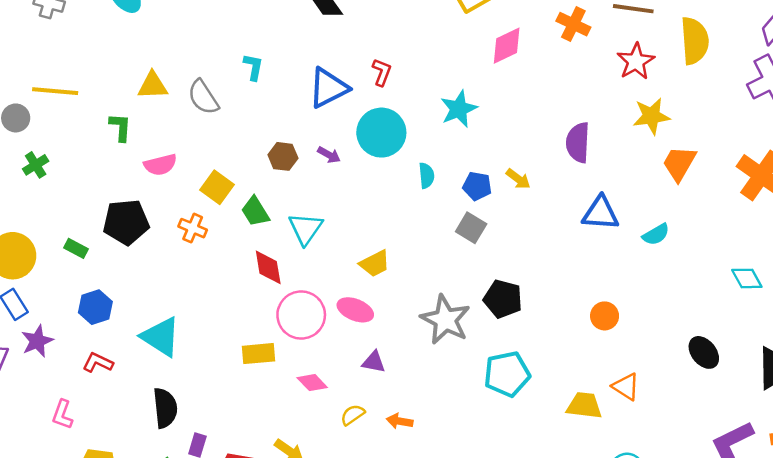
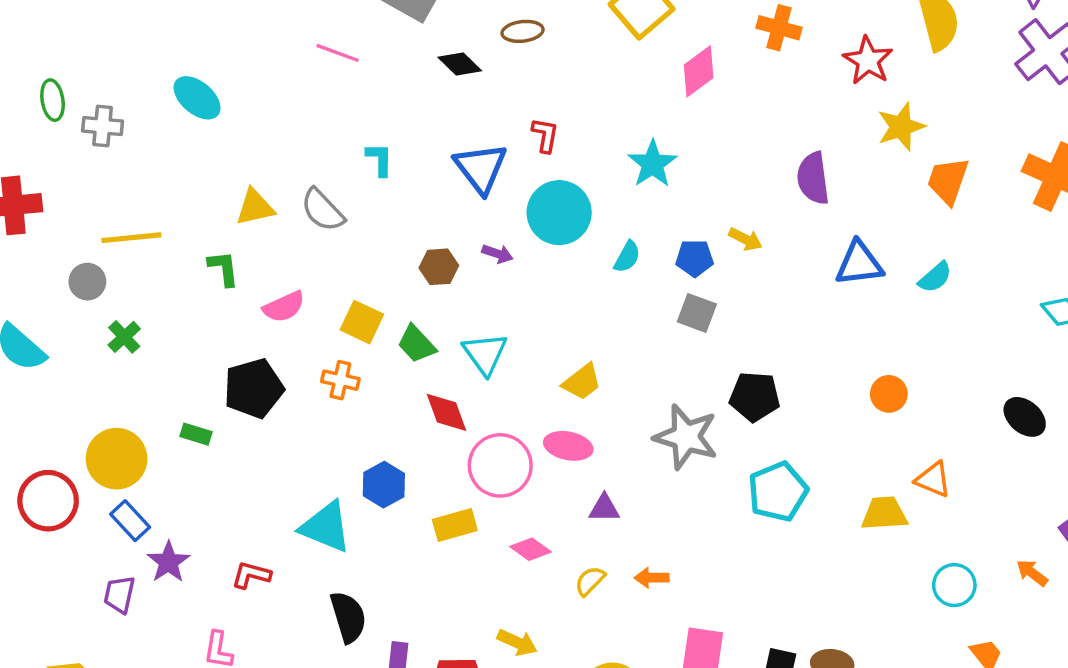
blue triangle: (328, 88) -> (481, 168), turned -30
cyan semicircle: (426, 176) -> (627, 257), turned 45
blue hexagon: (95, 307) -> (384, 485), moved

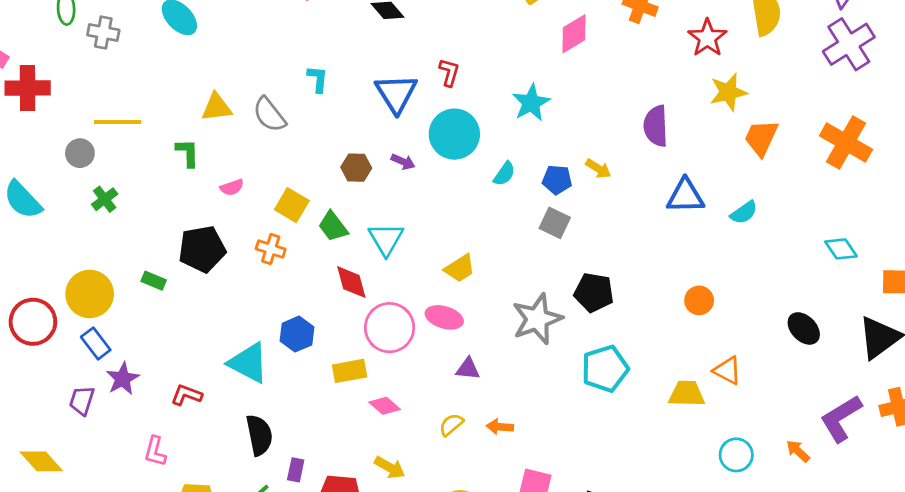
pink semicircle: (284, 307) -> (232, 187), size x0.7
gray star: (686, 437) -> (537, 319), turned 30
pink diamond: (530, 549) -> (385, 406), moved

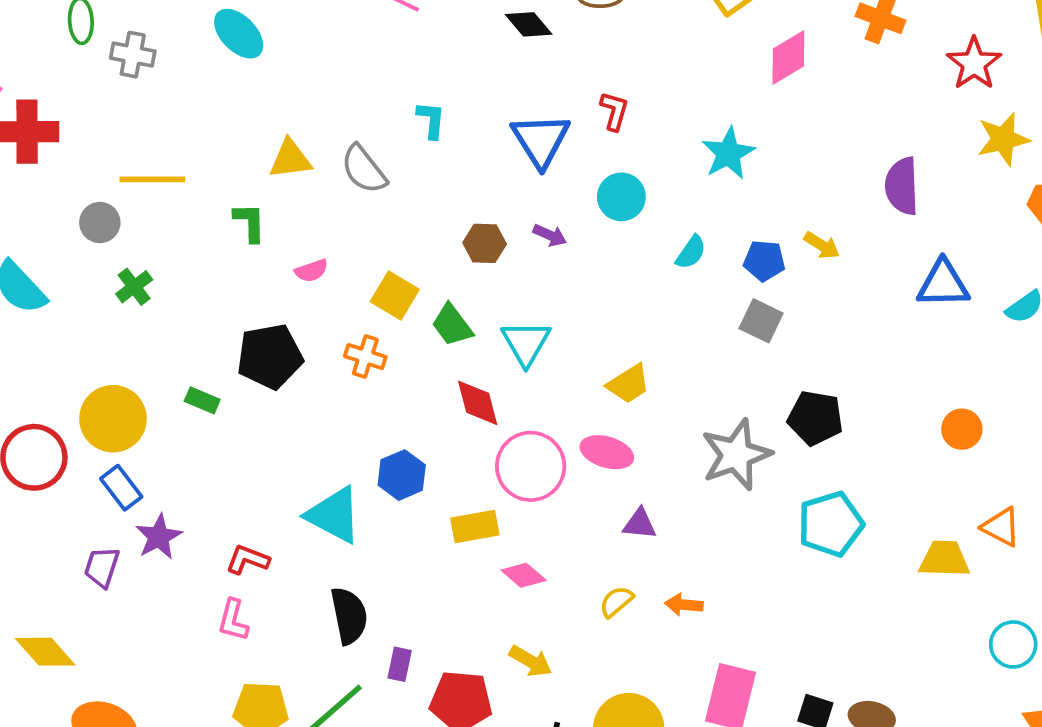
cyan circle: (454, 134) -> (621, 197), size x0.7
pink L-shape: (155, 451) -> (233, 620), moved

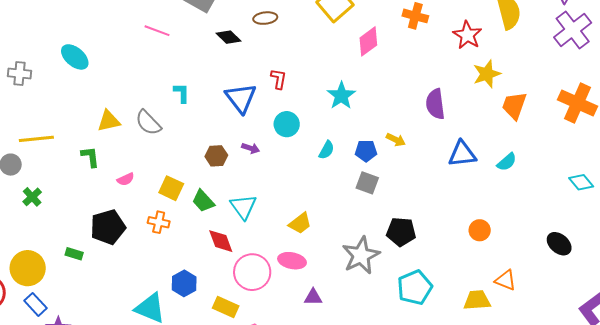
yellow rectangle: (475, 527) -> (226, 307), turned 40

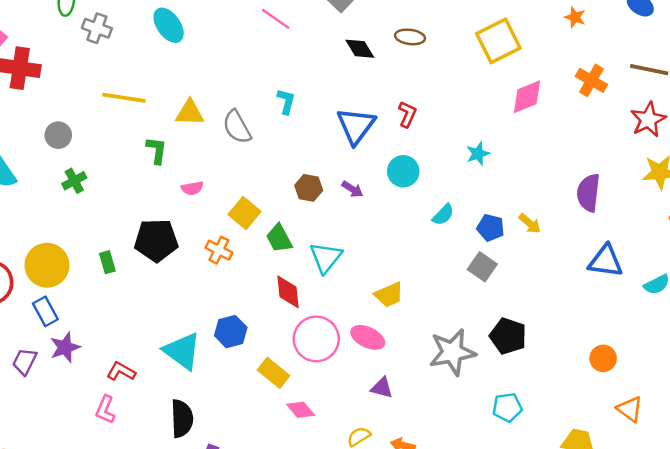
cyan star: (341, 96) -> (478, 154), size x0.7
yellow line: (36, 139) -> (124, 98), moved
green rectangle: (74, 254) -> (107, 262), turned 42
orange triangle: (506, 280) -> (630, 409), moved
cyan pentagon: (415, 287) -> (507, 407), size x0.7

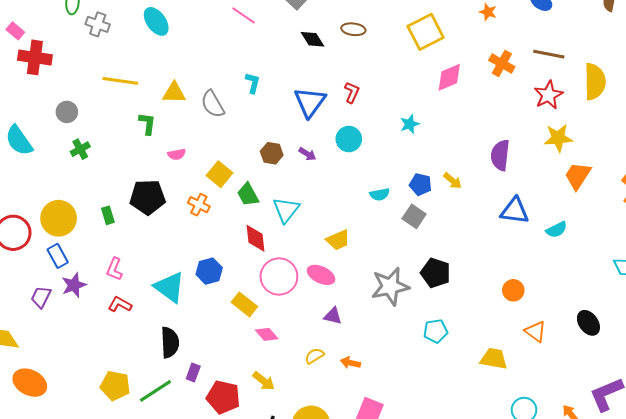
cyan semicircle: (443, 215) -> (380, 194), moved, turned 36
pink L-shape: (105, 410) -> (114, 269), moved

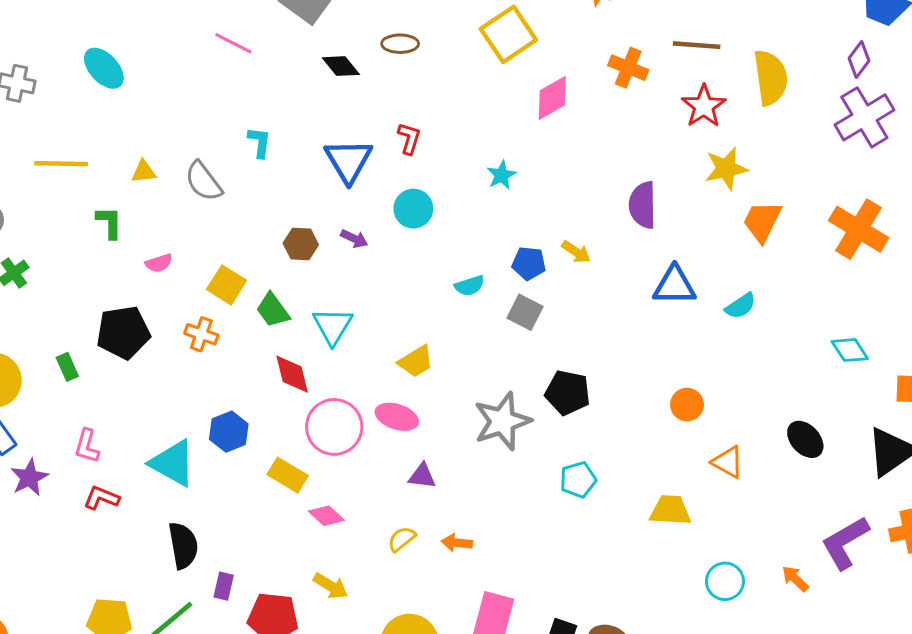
yellow triangle: (174, 93) -> (144, 172), size x0.7

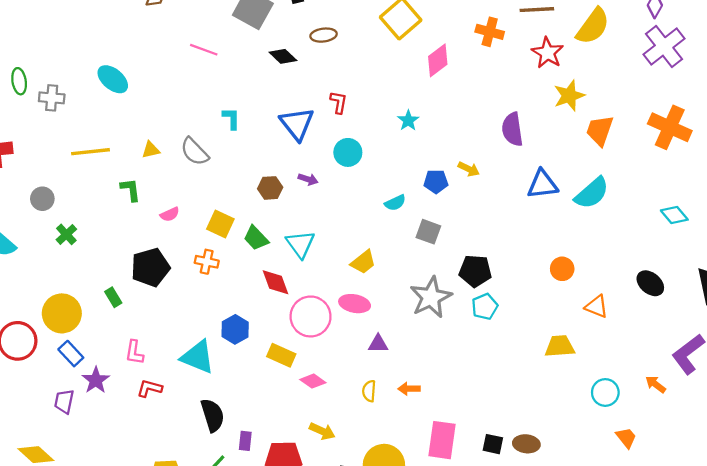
yellow semicircle: (771, 78) -> (593, 26), turned 51
cyan semicircle: (741, 306) -> (592, 193), size x1.6
gray square: (525, 312) -> (428, 232), moved
cyan pentagon: (578, 480) -> (485, 307), moved
yellow semicircle: (402, 539) -> (369, 391), turned -40

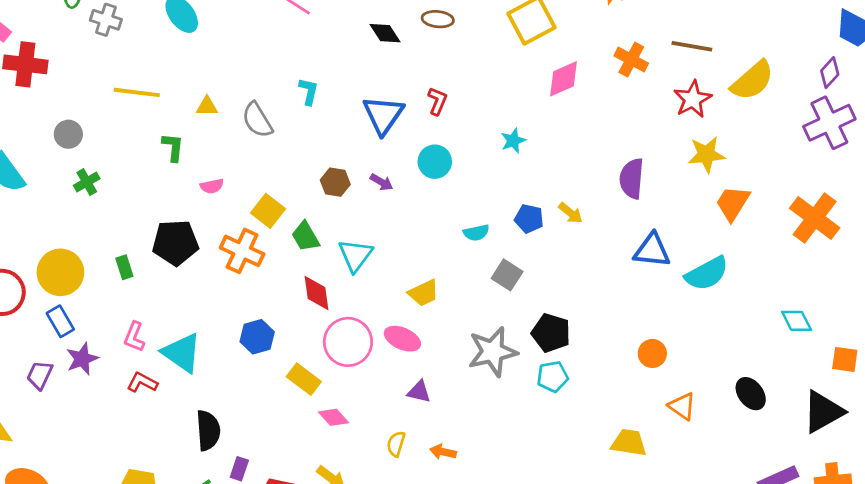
orange cross: (207, 262) -> (242, 251), size x1.5
cyan triangle: (198, 357) -> (182, 353), moved

